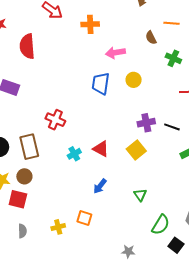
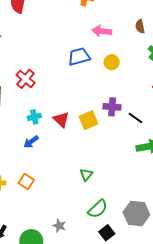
blue trapezoid: (101, 83) -> (79, 57), turned 50
yellow square: (136, 150) -> (88, 120), moved
blue arrow: (100, 186) -> (31, 142), moved

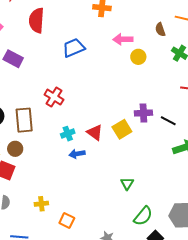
blue trapezoid: (79, 57) -> (74, 48), moved
yellow circle: (112, 62) -> (138, 57), moved
blue arrow: (31, 142) -> (77, 154), moved, turned 35
orange square: (26, 181) -> (67, 221), moved

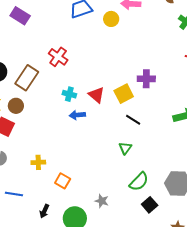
yellow circle: (138, 57) -> (111, 19), moved
brown rectangle: (24, 120) -> (27, 78), turned 35
black line: (168, 121) -> (133, 120), moved
cyan cross: (68, 134) -> (69, 94), turned 32

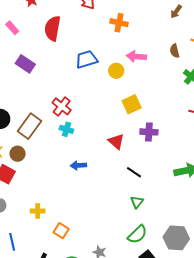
cyan cross: (69, 94) -> (66, 129), moved
yellow square: (124, 94) -> (132, 104), moved
red triangle: (96, 95) -> (116, 141), moved
green triangle: (125, 148) -> (137, 202), moved
blue line: (14, 194) -> (12, 242), turned 66

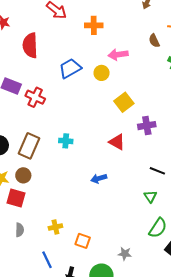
red cross: (62, 106) -> (35, 97), moved
blue arrow: (78, 165) -> (99, 178), moved
black line: (134, 172) -> (157, 171), moved
blue line: (12, 242) -> (47, 260), moved

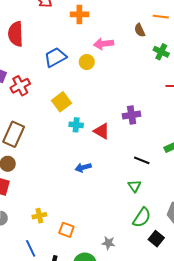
red cross: (35, 97) -> (20, 86), turned 36
yellow square: (124, 102) -> (61, 102), moved
cyan cross: (66, 141) -> (76, 125), moved

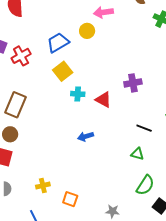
blue trapezoid: (55, 57) -> (58, 43), moved
green triangle: (135, 186) -> (137, 154), turned -40

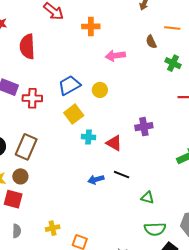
yellow circle: (87, 31) -> (100, 90), moved
red cross: (21, 56) -> (32, 98), turned 30
black line: (144, 128) -> (122, 175), moved
green semicircle: (145, 185) -> (155, 229), turned 55

